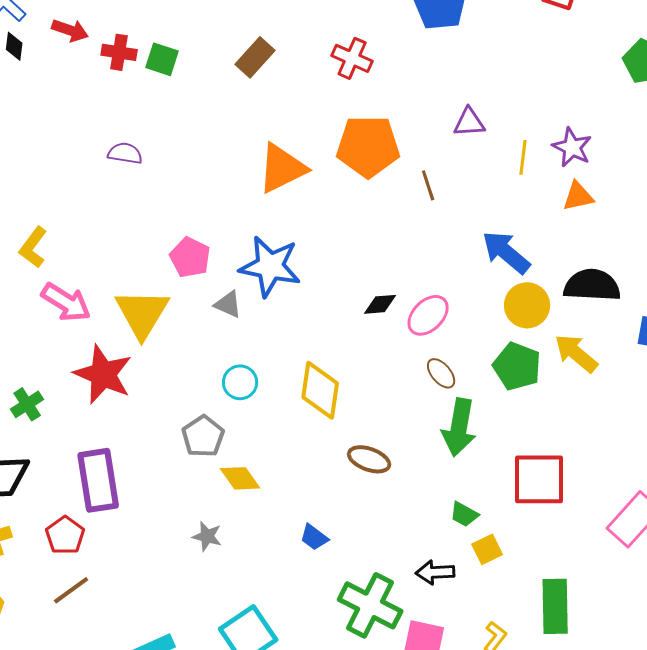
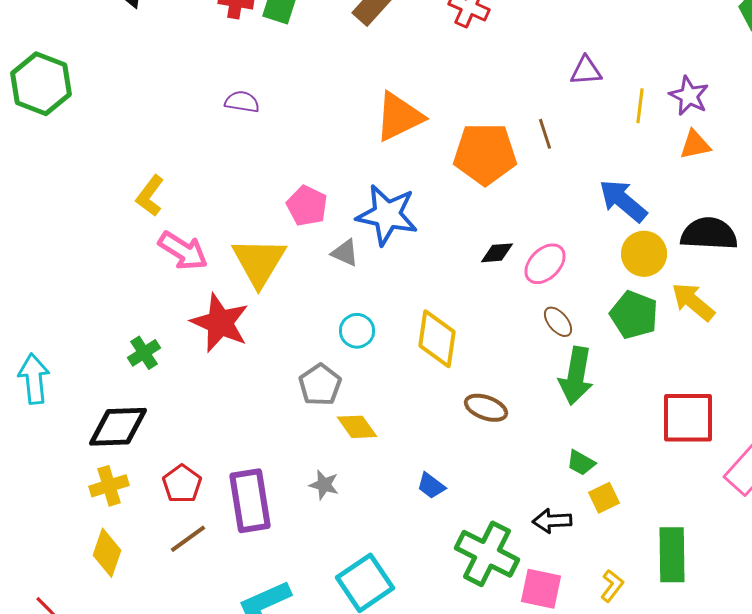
orange pentagon: (368, 146) -> (485, 154), moved
red square: (539, 479) -> (688, 418), moved
purple rectangle: (98, 480) -> (250, 501), moved

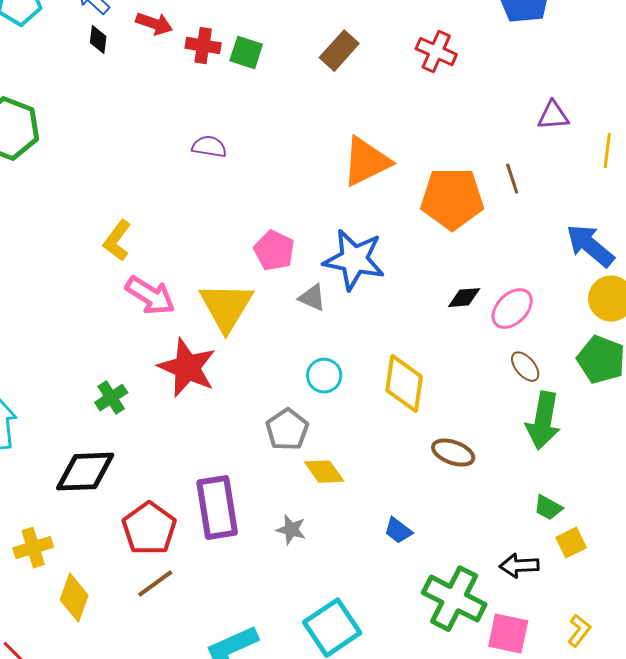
red pentagon: (182, 484) -> (149, 529), size x1.4
yellow cross: (109, 486) -> (33, 548), moved
purple rectangle: (250, 501) -> (217, 508), moved

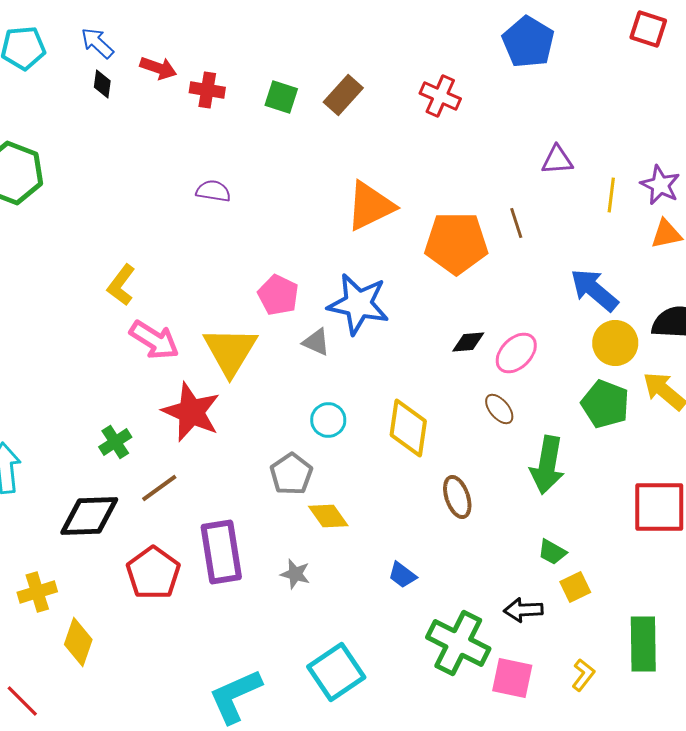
green square: (246, 53) -> (281, 97), moved
brown ellipse: (525, 367) -> (499, 409), moved
brown ellipse: (453, 453) -> (457, 497), turned 51
brown line: (155, 584) -> (159, 488), moved

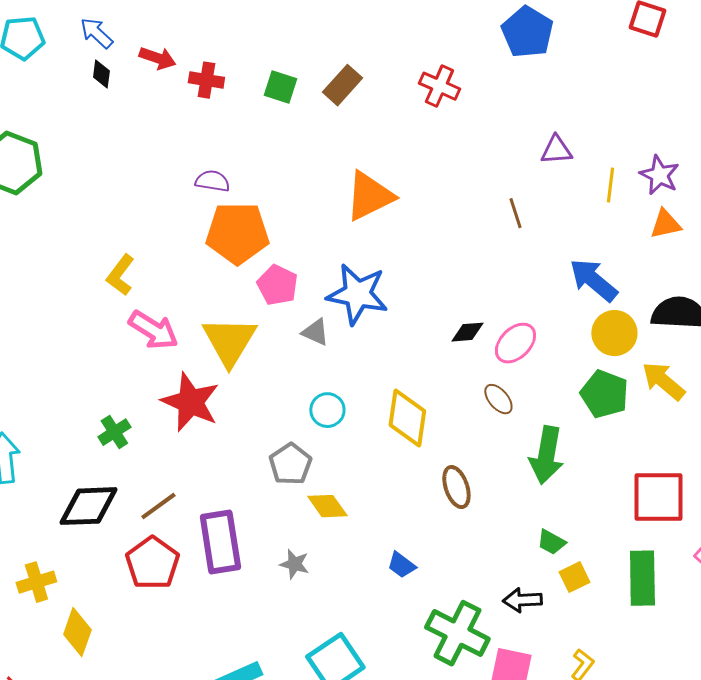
orange pentagon: (456, 243) -> (237, 233), moved
brown line: (159, 488) -> (158, 506), moved
green rectangle: (643, 644) -> (642, 578), moved

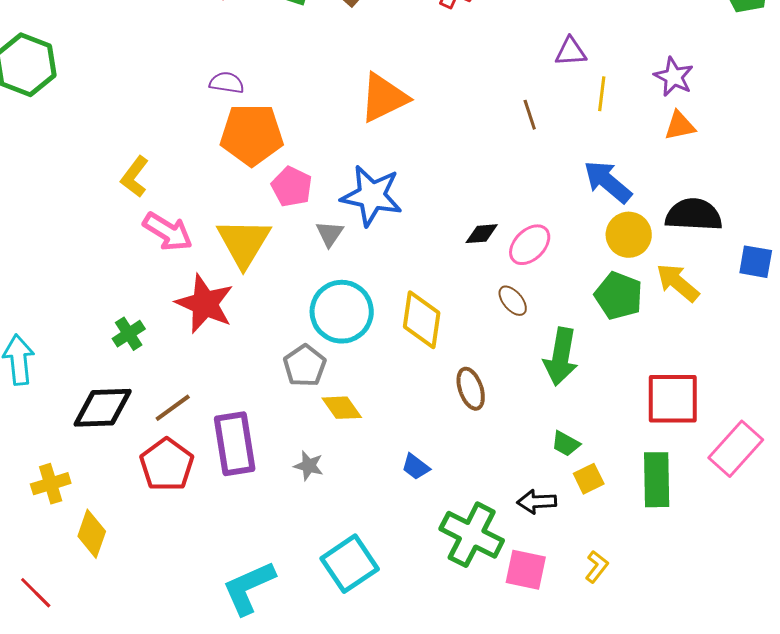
yellow line: (610, 185) -> (602, 94), moved
gray triangle: (315, 332) -> (330, 234), turned 40
cyan circle: (327, 410) -> (342, 312), size x1.8

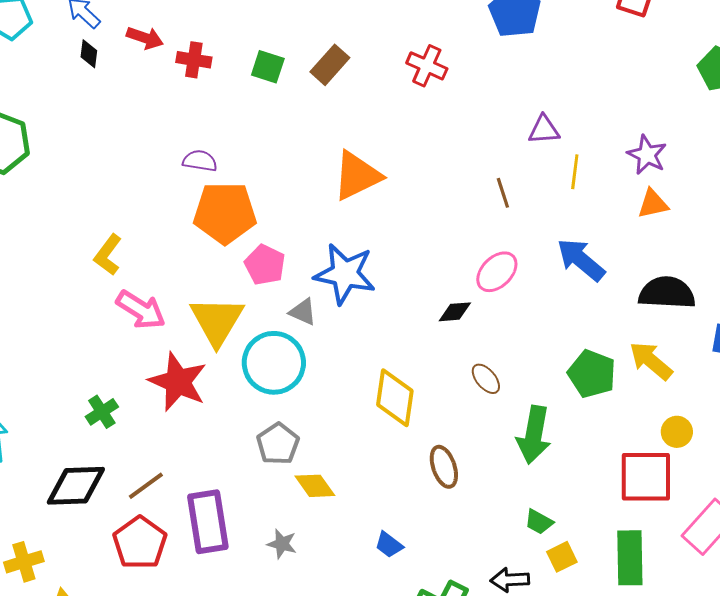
gray triangle: (330, 234) -> (303, 312), turned -40
yellow circle: (629, 235) -> (677, 432), moved, size x0.7
pink ellipse: (530, 245) -> (497, 272), moved
cyan circle: (342, 312) -> (274, 363), moved

